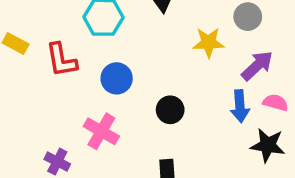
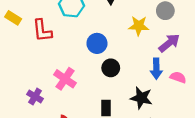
blue circle: (117, 78) -> (97, 43), moved
pink semicircle: (275, 103) -> (178, 77), moved
black star: (268, 145) -> (141, 98), moved

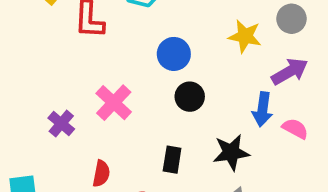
black star: (141, 98) -> (231, 152), turned -30

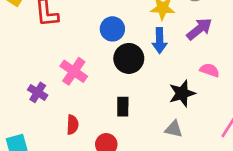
black circle: (190, 97) -> (129, 58), size x1.4
blue arrow: (262, 109) -> (160, 41), moved
black star: (231, 152) -> (182, 93), moved

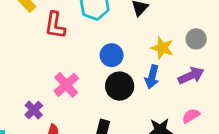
pink semicircle: (210, 70) -> (191, 116), turned -66
purple cross: (38, 92) -> (34, 110), moved

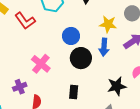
red L-shape: (55, 25) -> (25, 21), turned -35
purple cross: (34, 110) -> (20, 87), turned 32

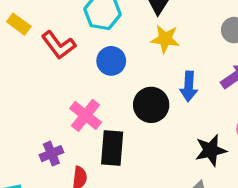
yellow star: (108, 24) -> (165, 39), moved
blue circle: (71, 36) -> (111, 61), moved
black rectangle: (74, 92) -> (112, 148), moved, size x1.5

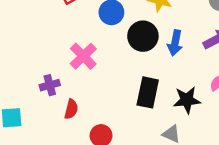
black circle: (151, 105) -> (143, 36), moved
black rectangle: (112, 148) -> (148, 92), moved

